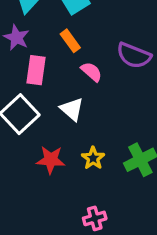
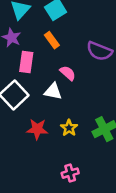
pink semicircle: (91, 72) -> (68, 73), moved
white triangle: (72, 109) -> (53, 91), turned -30

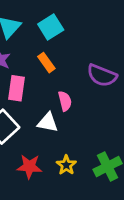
pink semicircle: (68, 73) -> (65, 101), turned 35

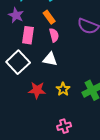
pink semicircle: (65, 101) -> (54, 35), moved

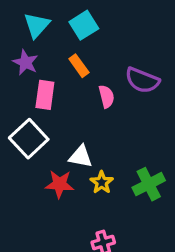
pink semicircle: (54, 35) -> (107, 97), moved
white triangle: (50, 59) -> (81, 157), moved

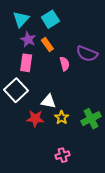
purple star: (25, 62) -> (28, 39), moved

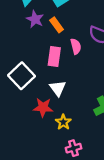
pink rectangle: (26, 63) -> (54, 57), moved
white triangle: (48, 101) -> (58, 88), turned 42
yellow star: (62, 118) -> (63, 122), moved

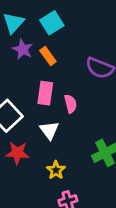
pink semicircle: (76, 46) -> (71, 104), moved
red star: (43, 107) -> (17, 153), moved

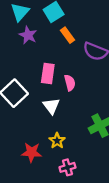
orange rectangle: (48, 56) -> (67, 35), moved
red star: (17, 153) -> (32, 152), moved

